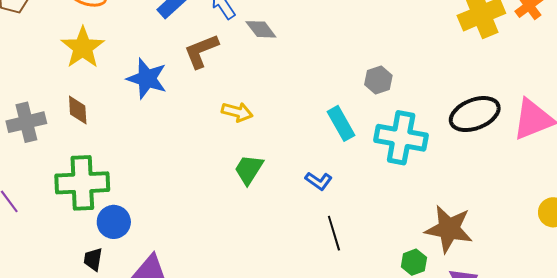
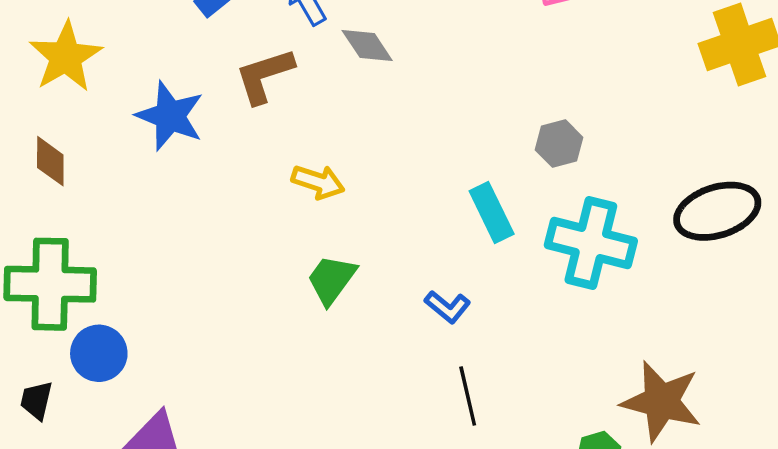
black trapezoid: (93, 259) -> (36, 400), moved

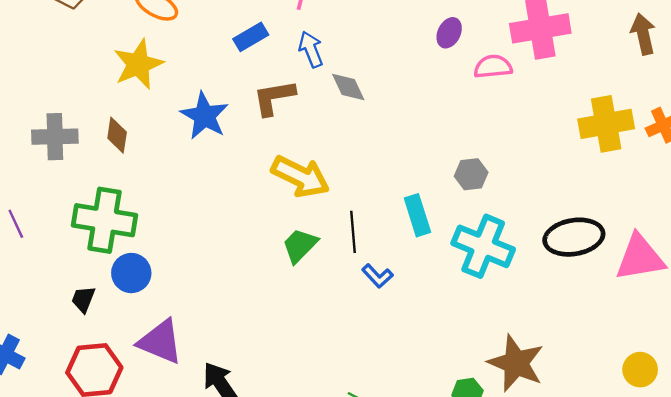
yellow arrow: (318, 182) -> (300, 176), size x1.6
black line: (468, 396) -> (353, 232), moved

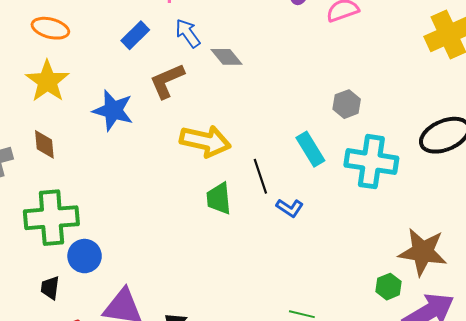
green trapezoid: (300, 245) -> (219, 199), turned -36

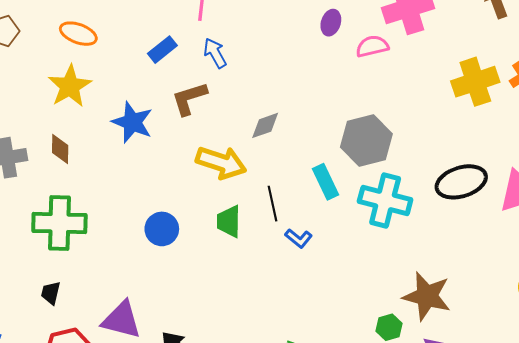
gray diamond: (227, 57) -> (265, 125), moved, turned -76
gray hexagon: (347, 104) -> (366, 141), size x1.8
blue circle: (85, 256) -> (162, 229), moved

